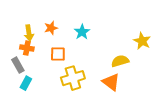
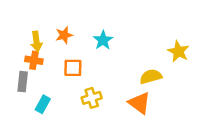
gray rectangle: (18, 65) -> (23, 82), turned 35
yellow cross: (73, 78) -> (92, 98), size x0.7
cyan rectangle: (26, 83) -> (43, 104), moved

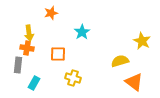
orange star: (64, 35) -> (51, 13), moved
yellow cross: (92, 98) -> (73, 78), turned 35
orange triangle: (139, 103) -> (134, 82), moved

